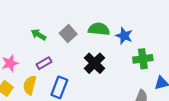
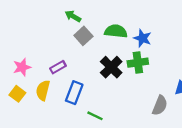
green arrow: (38, 35) -> (73, 16), moved
green cross: (143, 59) -> (138, 63), moved

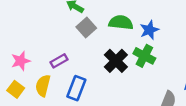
blue star: (142, 38) -> (149, 30), turned 30
green cross: (138, 63) -> (144, 56), turned 36

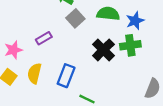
green cross: (144, 56) -> (130, 45), turned -36
purple rectangle: (59, 61) -> (44, 38), moved

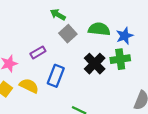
yellow semicircle: (34, 73) -> (29, 86), turned 102
blue rectangle: (66, 76) -> (56, 76), moved

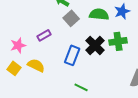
blue star: (125, 36) -> (122, 11), moved
blue rectangle: (56, 76) -> (72, 55), moved

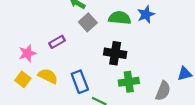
green cross: (118, 41) -> (129, 82), moved
black cross: (95, 45) -> (115, 53), turned -36
blue rectangle: (72, 55) -> (80, 82), moved, turned -42

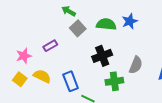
black cross: (115, 53) -> (102, 56), turned -30
gray semicircle: (163, 91) -> (136, 65), moved

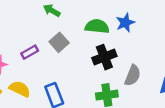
gray square: (78, 28) -> (59, 42), moved
black cross: (102, 56) -> (104, 57), moved

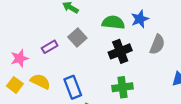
gray semicircle: (133, 75) -> (157, 44), moved

